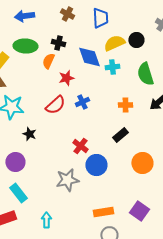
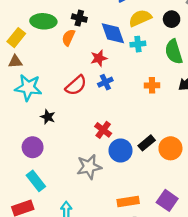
black circle: (136, 40) -> (172, 19), moved
red star: (66, 78) -> (99, 58), moved
black rectangle: (120, 135) -> (147, 143), moved

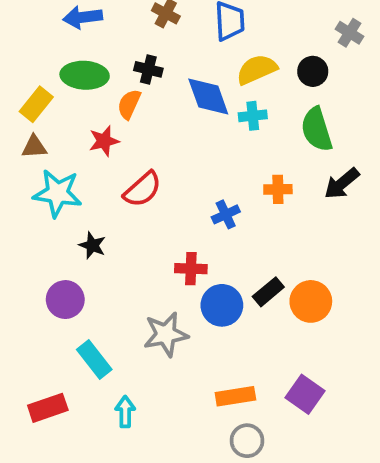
red star: (99, 58) -> (104, 141), moved
blue cross: (105, 82) -> (226, 214), moved
red cross: (103, 130) -> (191, 269), turned -35
cyan rectangle: (36, 181) -> (94, 359), moved

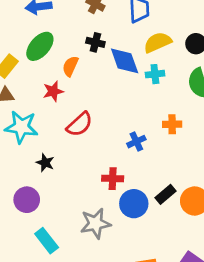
black cross: (148, 69) -> (95, 42), moved
green ellipse: (85, 75) -> (40, 46), turned -52

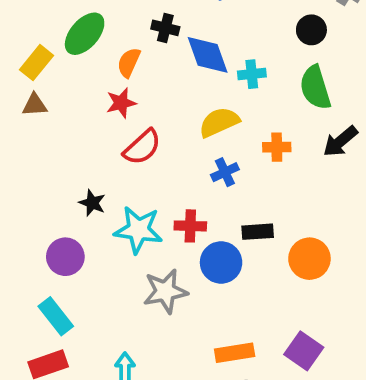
yellow semicircle: (158, 42) -> (219, 122), moved
red star: (53, 91) -> (121, 103), moved
cyan star: (21, 127) -> (138, 230), moved
black rectangle: (166, 194) -> (258, 232), moved, turned 36
cyan rectangle: (47, 241) -> (56, 316), moved

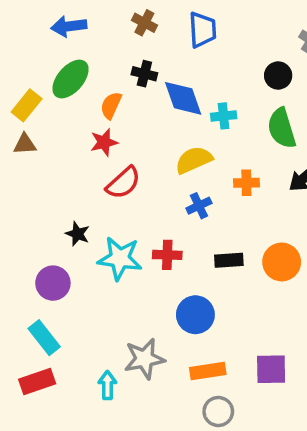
orange circle: (309, 259) -> (282, 262), moved
blue circle: (221, 262) -> (195, 315), moved
gray star: (165, 291) -> (144, 359), moved
purple square: (304, 351) -> (271, 369), turned -36

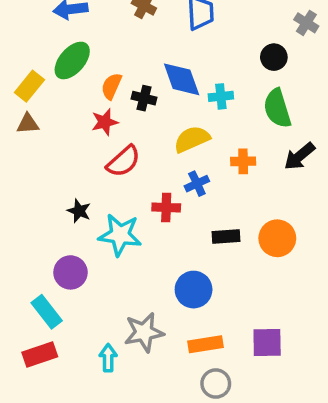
black cross: (144, 74) -> (144, 98), moved
red cross: (167, 255) -> (166, 207), moved
purple circle: (53, 283) -> (70, 272), moved

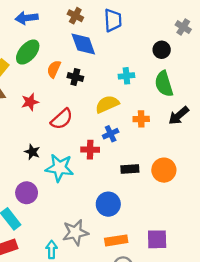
blue diamond: (182, 79) -> (83, 44), moved
red star: (105, 122) -> (30, 102), moved

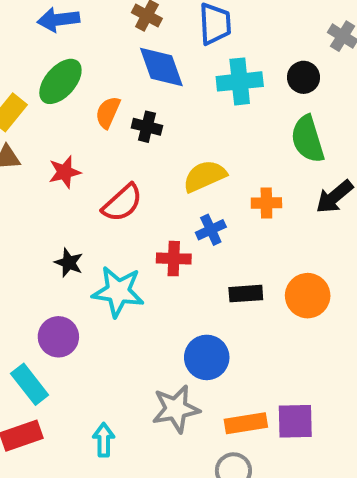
cyan cross: (126, 76) -> (240, 81), moved, size x1.5
gray star: (75, 232) -> (176, 409), moved
orange rectangle: (116, 240) -> (246, 423), moved

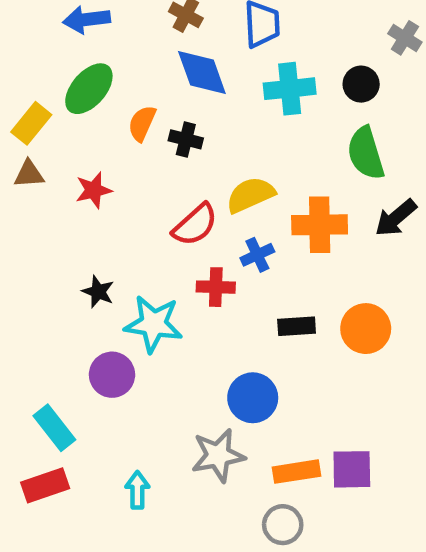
red semicircle: (122, 203) -> (195, 225), moved
orange cross: (266, 203) -> (320, 225), size x1.6
purple circle: (58, 337) -> (112, 375), moved

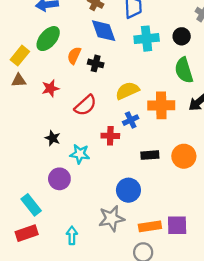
red semicircle: (195, 225) -> (85, 105), moved
cyan star: (154, 324) -> (80, 154), size x0.7

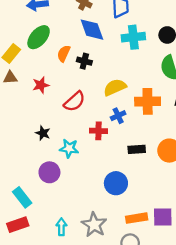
gray star: (111, 218) -> (94, 225), moved, turned -30

